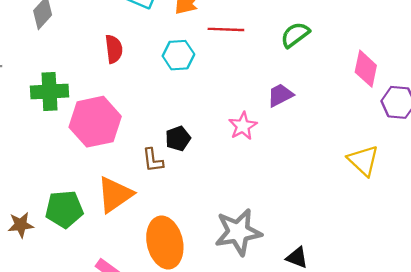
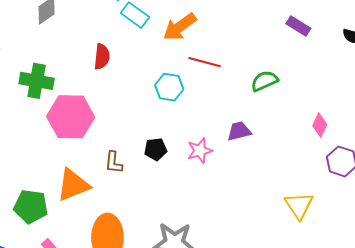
cyan hexagon: (178, 55) -> (169, 87), moved
pink diamond: (366, 69) -> (320, 125), size x0.7
black pentagon: (178, 138) -> (156, 149), moved
green pentagon: (64, 209) -> (31, 206), moved

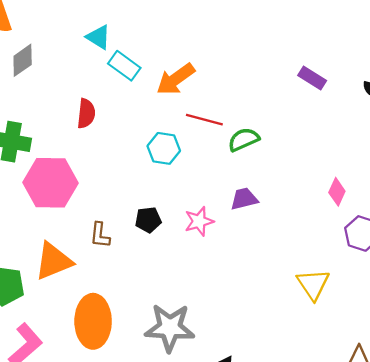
green semicircle: (264, 81) -> (244, 140), moved

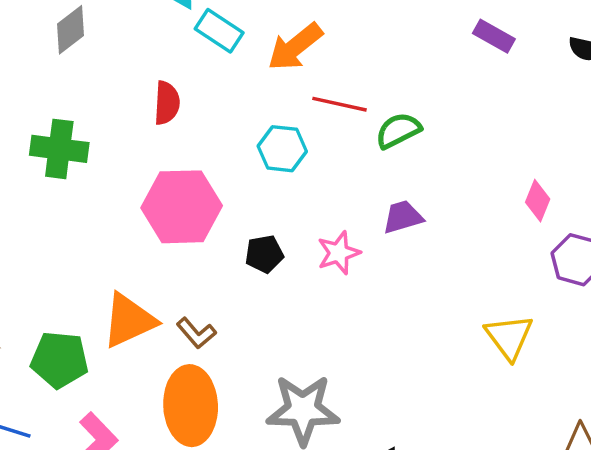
pink hexagon: (51, 183) -> (182, 207), moved
brown L-shape: (100, 235) -> (196, 333), moved, turned -44

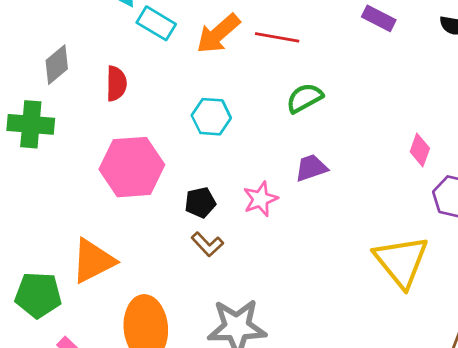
gray diamond: (71, 30) -> (57, 65), moved
red line: (340, 104) -> (277, 37), moved
brown L-shape: (196, 333) -> (207, 244), moved
yellow triangle: (509, 337) -> (401, 261), size x1.4

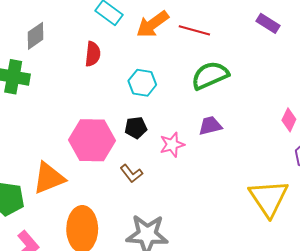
red semicircle: (116, 84) -> (93, 54), moved
green semicircle: (305, 98) -> (210, 75), size x1.4
pink hexagon: (132, 167) -> (92, 140), moved
black pentagon: (200, 203) -> (136, 128), moved

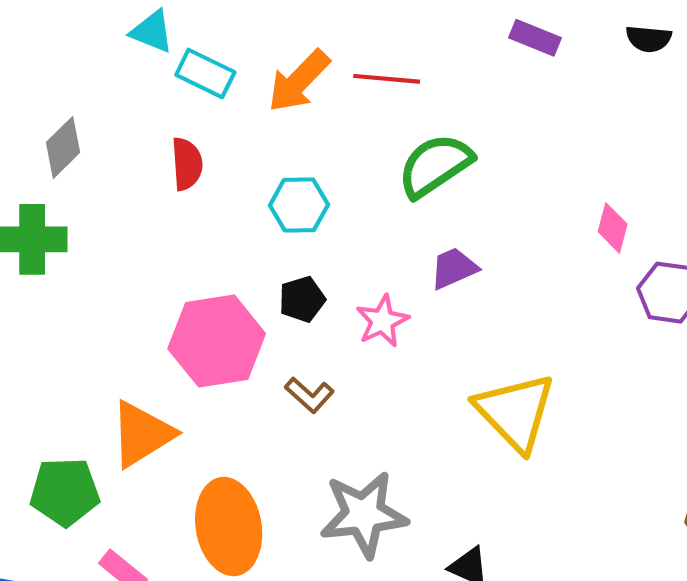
yellow triangle: (269, 198) -> (515, 412), moved

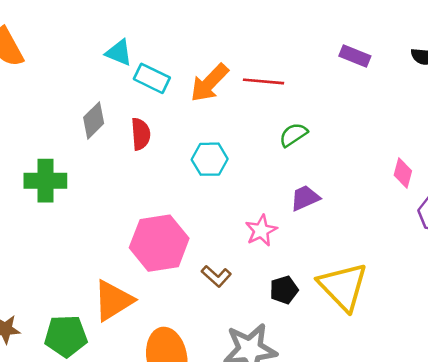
gray diamond: (63, 147) -> (94, 120), moved
green semicircle: (435, 165) -> (293, 135), size x0.6
black pentagon: (302, 299) -> (284, 290), moved

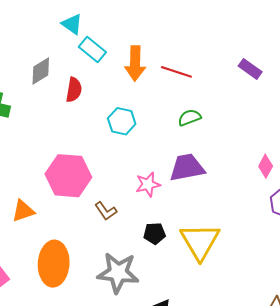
orange arrow: (209, 83) -> (135, 63), turned -56
purple trapezoid: (305, 198) -> (187, 168), size x1.5
orange triangle: (113, 300) -> (23, 211), size x0.7

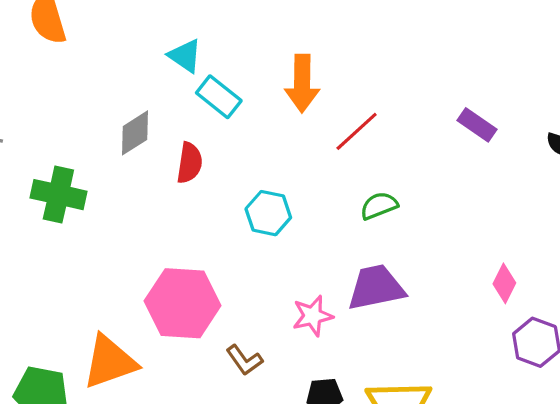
orange arrow: (135, 63) -> (302, 83), moved
red line: (176, 72) -> (357, 131), turned -60
orange triangle: (23, 211) -> (110, 362), size x1.5

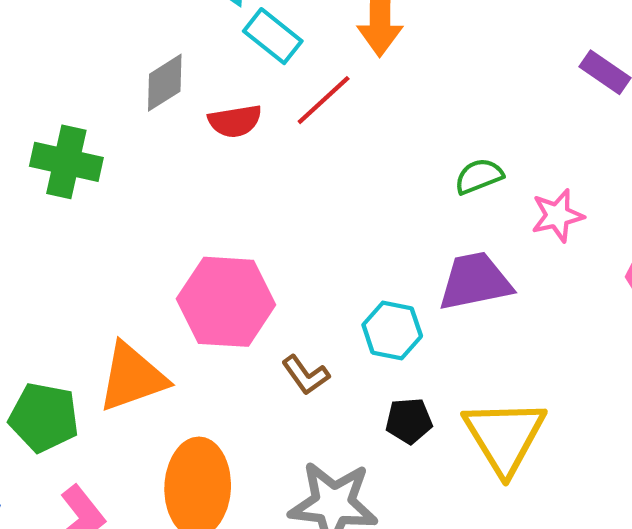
red line: (357, 131) -> (324, 100), moved
red semicircle: (189, 163) -> (235, 121), turned 72
cyan hexagon: (268, 213) -> (392, 330), moved
pink star: (313, 316) -> (557, 215), moved

